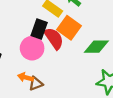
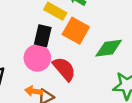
red semicircle: (54, 38) -> (64, 69), moved

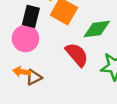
red semicircle: (64, 69) -> (77, 55), moved

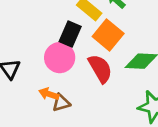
red semicircle: (77, 55) -> (100, 69), moved

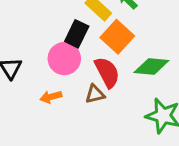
orange arrow: (49, 94) -> (51, 97), turned -36
brown triangle: (61, 103) -> (95, 94), moved

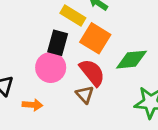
brown triangle: (95, 94) -> (85, 95), turned -48
orange arrow: (51, 97) -> (32, 105), moved, turned -150

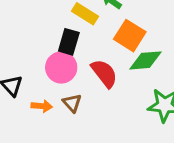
orange square: (95, 38) -> (130, 36), moved
brown triangle: (85, 95) -> (72, 103), moved

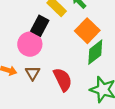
green diamond: (145, 60) -> (95, 52), turned -45
red semicircle: (104, 73) -> (63, 80), moved

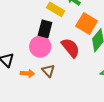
red semicircle: (63, 80) -> (71, 48), moved

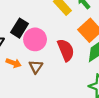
black rectangle: (45, 29) -> (20, 28), moved

